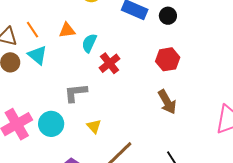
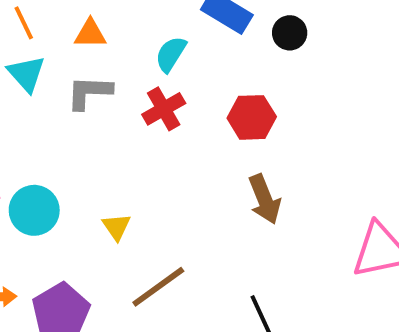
cyan semicircle: (89, 43) -> (171, 54), moved
red hexagon: (168, 59) -> (252, 117), moved
gray L-shape: (76, 93) -> (89, 92), moved

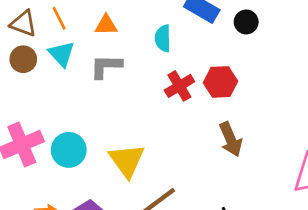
cyan semicircle: (171, 54) -> (163, 38), turned -32
red cross: (164, 109) -> (179, 86), moved
yellow triangle: (116, 227) -> (127, 160), size x1.8

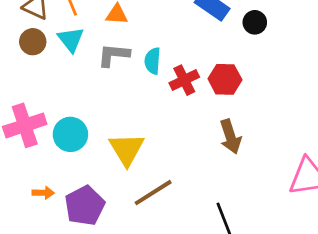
cyan semicircle: (163, 38) -> (153, 61), moved

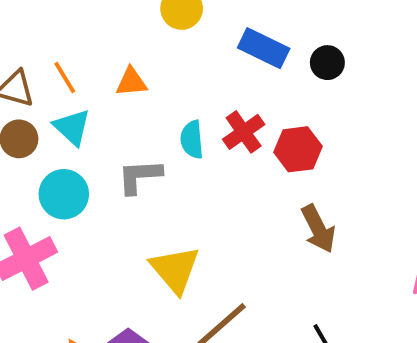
gray L-shape: (114, 55) -> (140, 176), moved
red cross: (184, 80) -> (244, 132), moved
cyan circle: (70, 134) -> (64, 194), moved

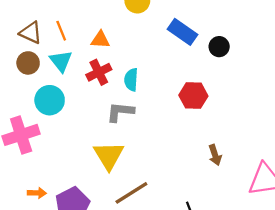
red cross: (244, 132) -> (99, 72), moved
gray L-shape: (140, 176) -> (120, 112), moved
brown arrow: (318, 229) -> (215, 155), moved, size x0.7

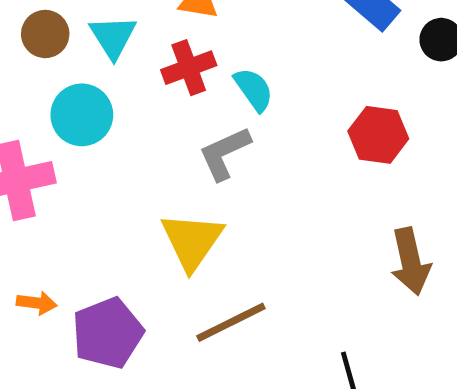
cyan semicircle: (131, 80) -> (254, 89), turned 135
gray L-shape: (120, 112) -> (225, 153), turned -36
brown arrow: (215, 155) -> (411, 261), size x1.5

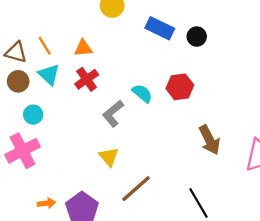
cyan semicircle: (254, 89) -> (142, 93), moved
cyan circle: (82, 115) -> (33, 115), moved, size x0.7
yellow triangle: (192, 241) -> (109, 157), size x0.7

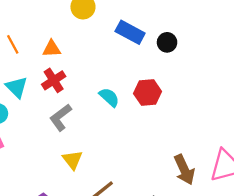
cyan triangle: (49, 75) -> (17, 87), moved
gray L-shape: (113, 114) -> (61, 117), moved
brown arrow: (209, 140) -> (184, 170), moved

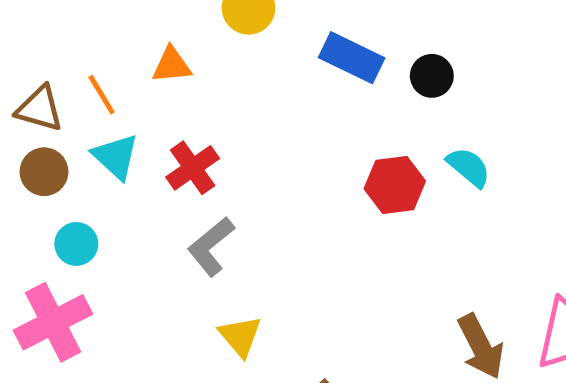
orange triangle: (52, 49) -> (172, 65), moved
cyan triangle: (17, 87) -> (116, 157), moved
cyan semicircle: (109, 97) -> (469, 167), moved

